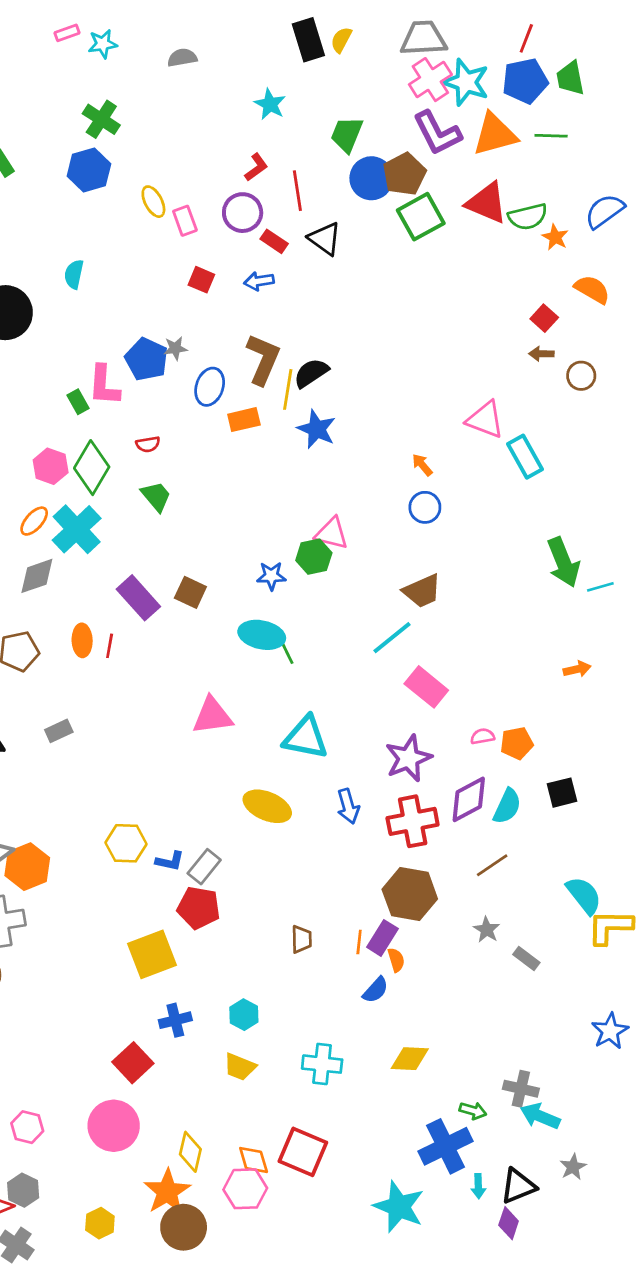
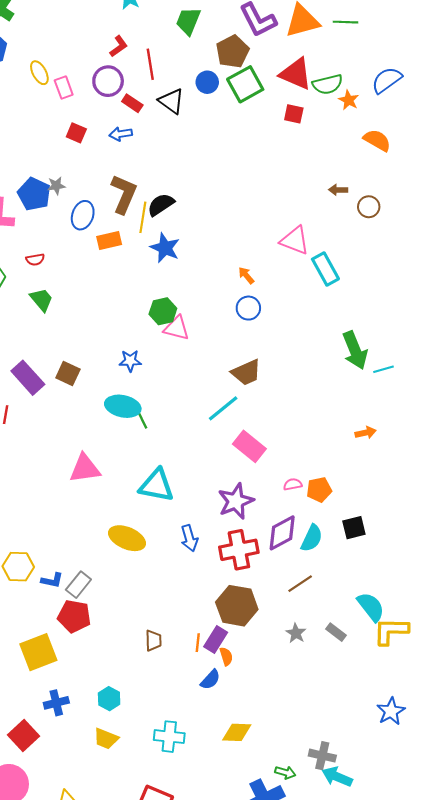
blue circle: (371, 178) -> (207, 82), moved, size x0.7
red square: (544, 318) -> (294, 114), moved, turned -30
green hexagon: (314, 557) -> (163, 311), moved
gray rectangle: (526, 958) -> (336, 632), moved

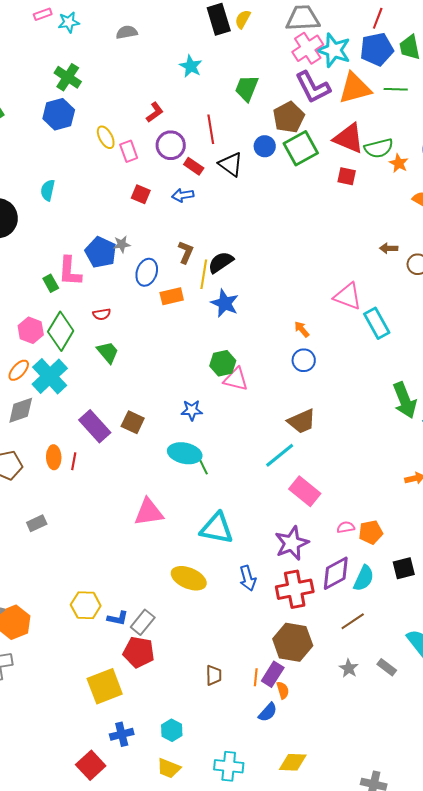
red L-shape: (119, 46) -> (155, 112), moved
brown L-shape: (124, 194) -> (186, 252), size x0.6

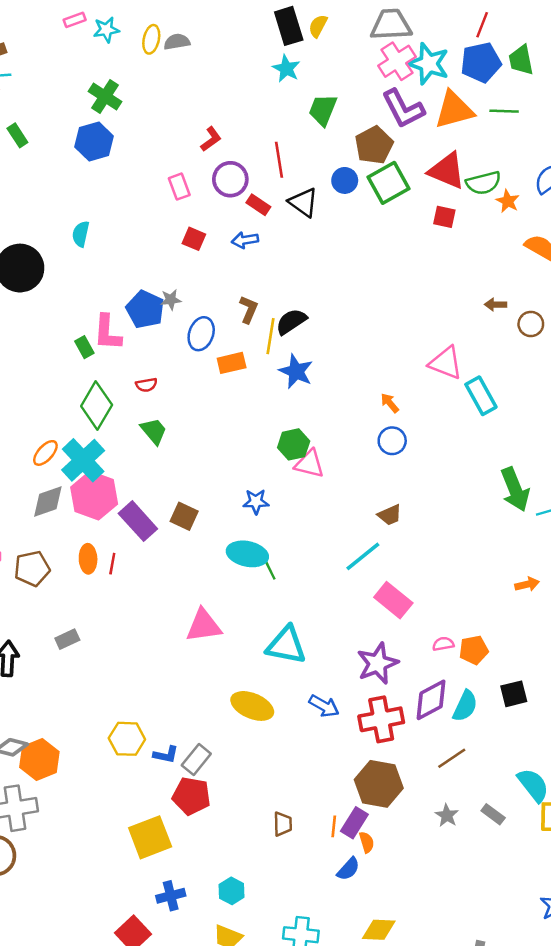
cyan star: (191, 66) -> (286, 69), moved
yellow ellipse: (106, 137) -> (151, 39), moved, turned 40
pink hexagon: (31, 330) -> (94, 496), moved, size x1.5
brown trapezoid: (302, 421) -> (390, 515), size x0.7
blue arrow: (248, 578) -> (324, 706), turned -45

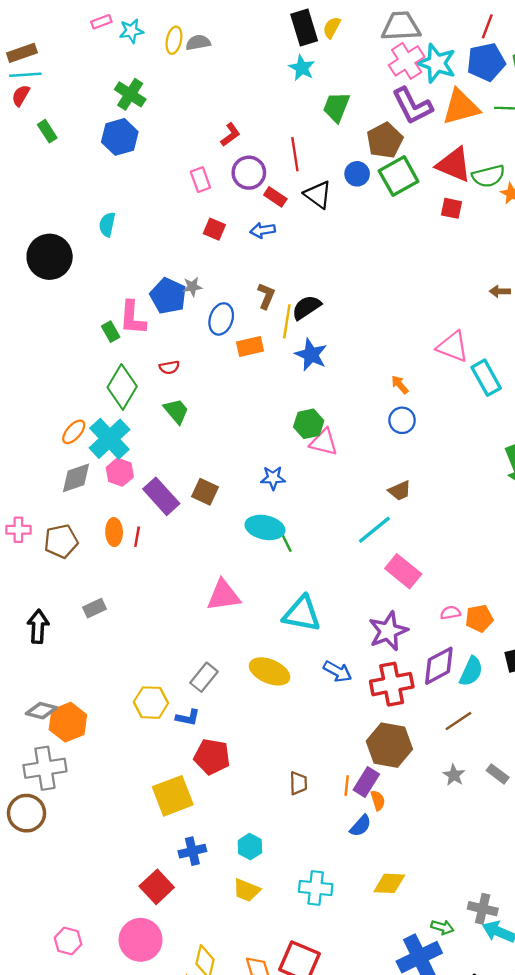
pink hexagon: (94, 496) -> (120, 472), size x0.6
gray rectangle: (196, 759) -> (204, 677), moved

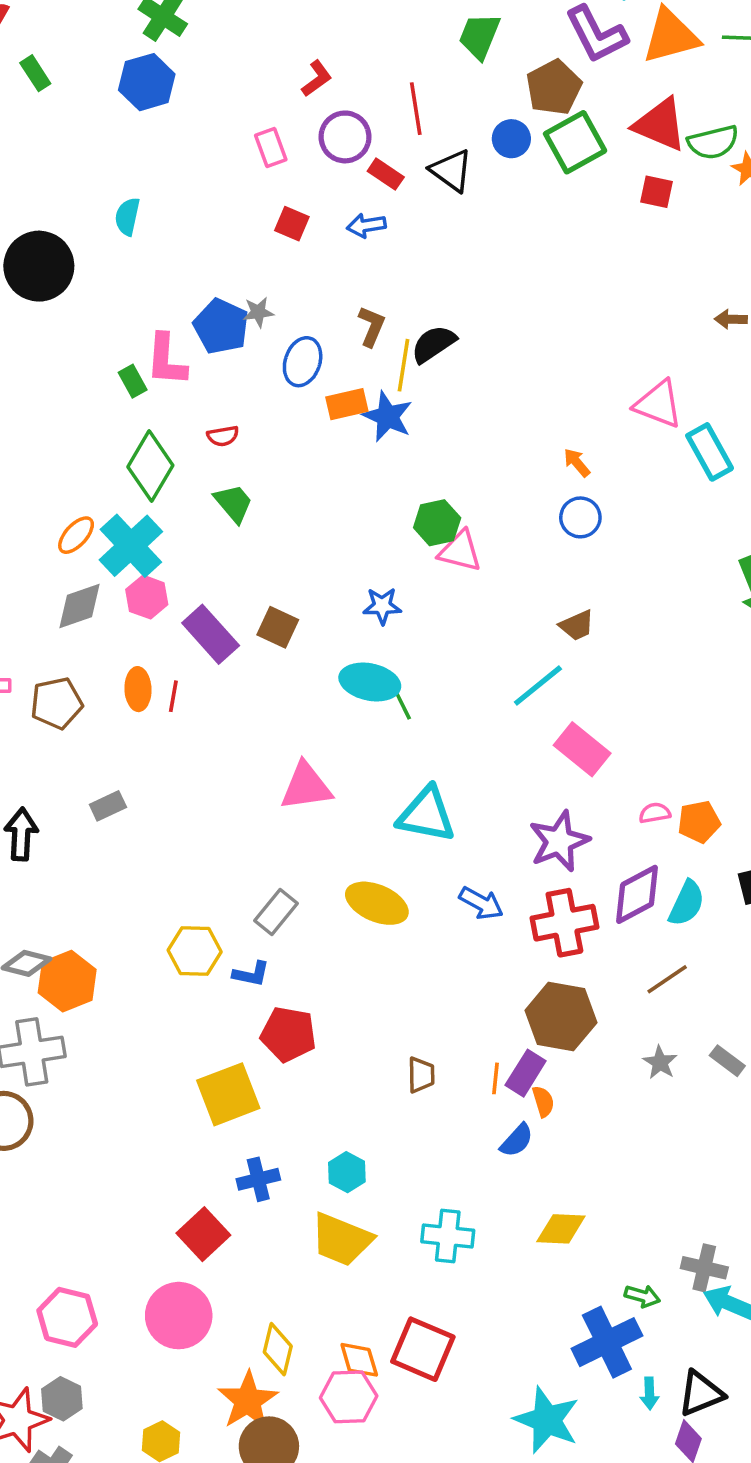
blue star: (311, 355) -> (387, 417), moved
yellow trapezoid: (247, 890) -> (341, 1239), size x1.5
pink hexagon: (68, 941) -> (67, 1317), size x1.4

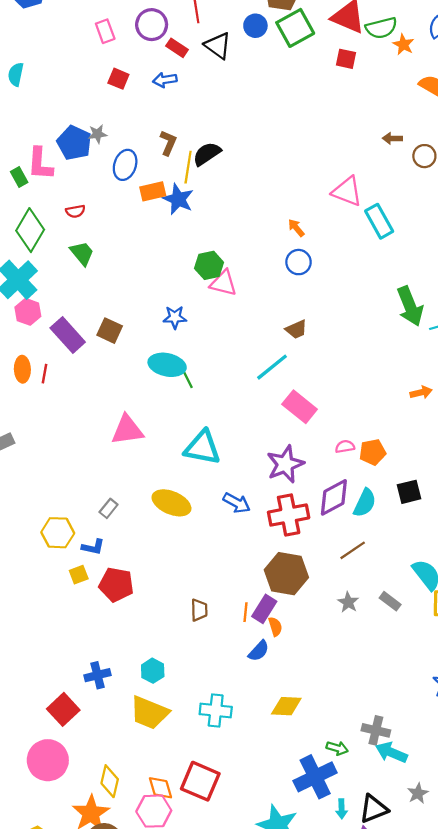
gray rectangle: (276, 912) -> (109, 508), size x0.7
yellow square: (228, 1094) -> (79, 575), moved, size x0.5

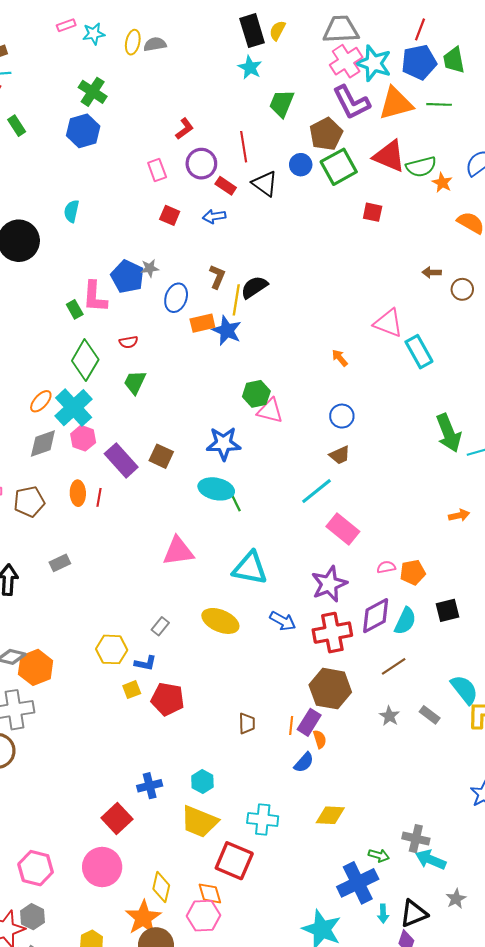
red square: (346, 59) -> (373, 212), moved
green trapezoid: (82, 253) -> (135, 382), turned -115
blue circle: (299, 262) -> (342, 416), moved
blue star: (175, 317) -> (224, 444), size x1.5
red square: (200, 781) -> (234, 861), moved

